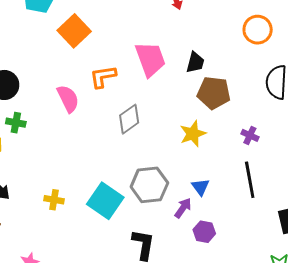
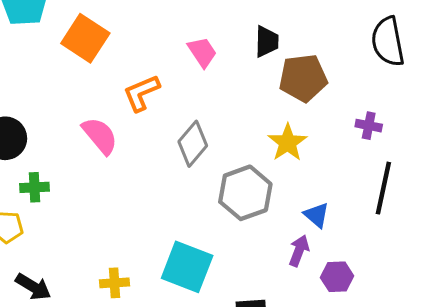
pink trapezoid: (150, 59) -> (202, 52), size x0.6
black line: (250, 180) -> (383, 188), turned 36
gray hexagon: (149, 185) -> (245, 193), moved

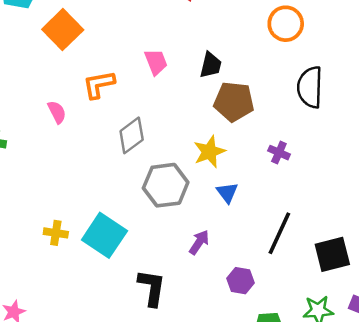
pink semicircle: (100, 136) -> (57, 112), size x0.7
black line: (383, 188) -> (279, 233), moved
blue triangle: (317, 215) -> (227, 193), moved
purple hexagon: (337, 277) -> (240, 281), moved
yellow cross: (114, 283) -> (56, 233), moved

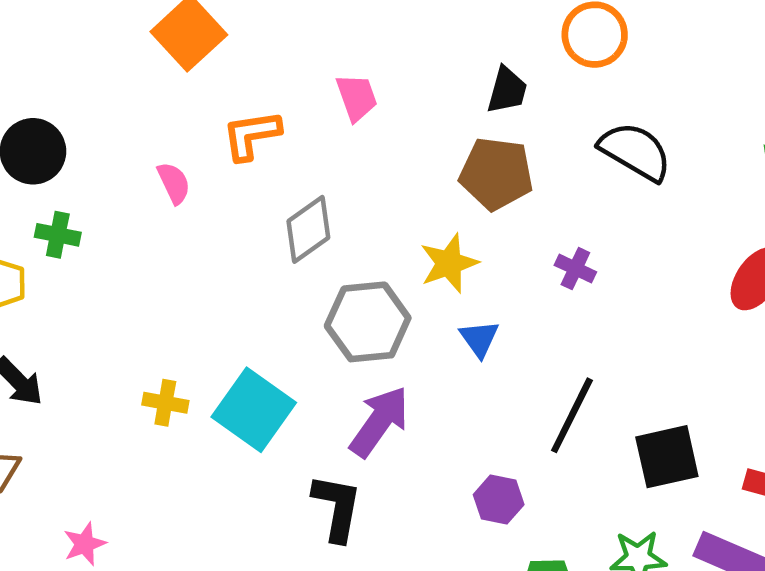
black trapezoid: (211, 65) -> (507, 90), moved
black semicircle: (310, 87) -> (635, 151), turned 117
purple arrow: (199, 242) -> (379, 422), moved, size x1.6

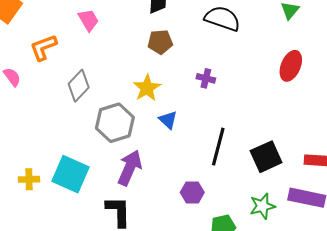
brown pentagon: (496, 174) -> (160, 42), size x0.7

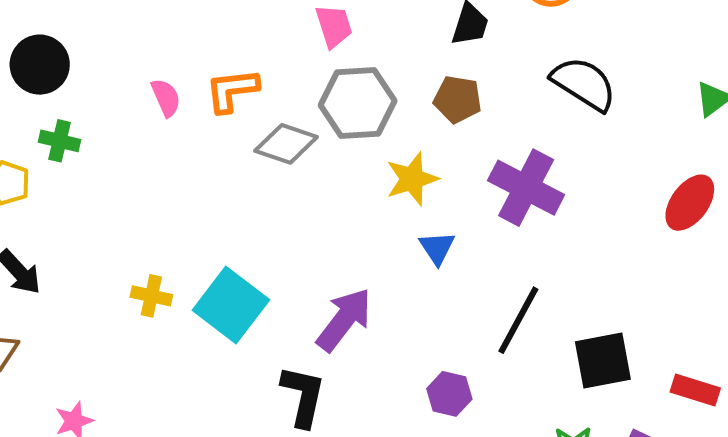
orange L-shape: (43, 47) -> (232, 90), moved
purple cross: (206, 78) -> (526, 188), size x2.0
gray diamond: (79, 86) -> (286, 144), turned 52
gray hexagon: (115, 123) -> (358, 103), moved

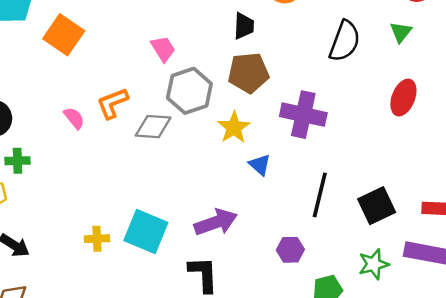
black semicircle: (584, 84) -> (345, 41), moved, turned 93
brown pentagon: (458, 99) -> (248, 73), size x1.4
purple arrow: (344, 320) -> (216, 222), turned 48

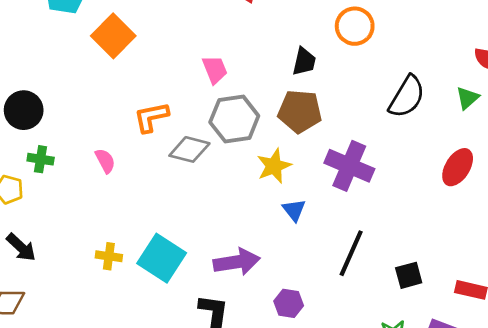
pink semicircle: (74, 118) -> (105, 161), moved
black square: (377, 206) -> (409, 275), size x0.7
purple hexagon: (290, 250) -> (289, 303), moved

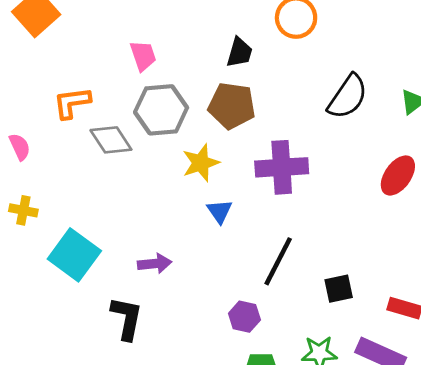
gray diamond: (189, 149) -> (111, 140), turned 39
purple cross: (349, 166) -> (282, 167), turned -30
yellow cross: (109, 256) -> (23, 210), moved
purple arrow: (237, 262) -> (155, 264), size x0.7
purple hexagon: (289, 303) -> (244, 317), moved

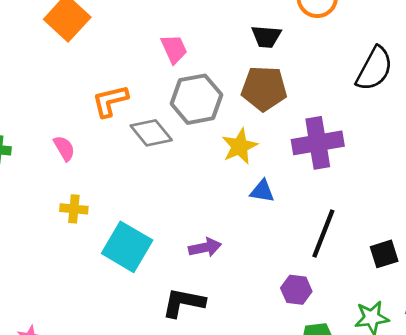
black trapezoid: (239, 52) -> (266, 37), turned 84
blue triangle: (219, 211) -> (262, 191), turned -40
black L-shape: (127, 318) -> (183, 303), turned -84

